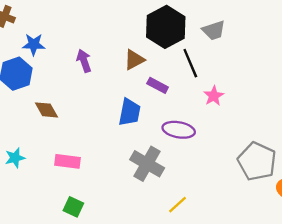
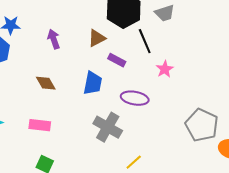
brown diamond: (46, 110) -> (46, 83), moved

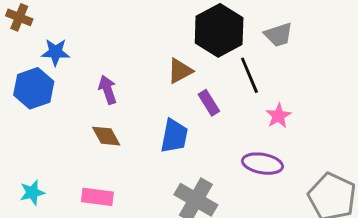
purple arrow: (54, 39) -> (108, 90), moved
purple rectangle: (117, 60) -> (209, 103), turned 30
purple ellipse: (135, 98) -> (262, 164), moved

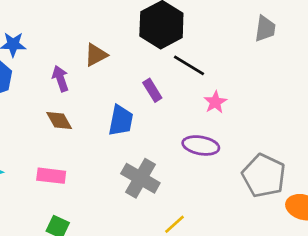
gray trapezoid: (278, 35) -> (265, 29), moved, turned -64
brown triangle: (180, 71) -> (96, 55), moved
black line: (249, 75) -> (189, 65), turned -36

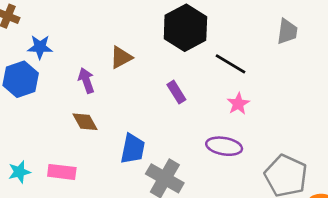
black line: (189, 65) -> (230, 64), moved
blue trapezoid: (121, 121) -> (133, 149), moved
pink rectangle: (51, 176) -> (62, 172), moved

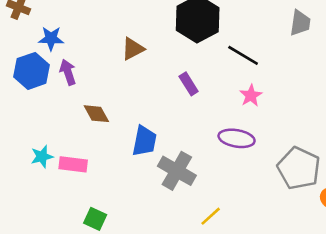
purple arrow: (86, 81) -> (68, 72), moved
cyan star: (19, 172) -> (42, 157), moved

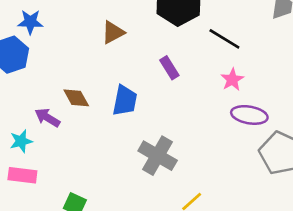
purple arrow: (68, 72) -> (47, 118), moved, turned -40
purple ellipse: (237, 138) -> (249, 115), moved
blue trapezoid: (144, 141) -> (125, 101), moved
pink rectangle: (73, 164) -> (22, 175), moved

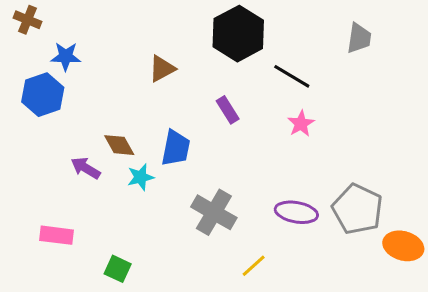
purple ellipse: (249, 115) -> (296, 212), moved
cyan star: (21, 141) -> (141, 177), moved

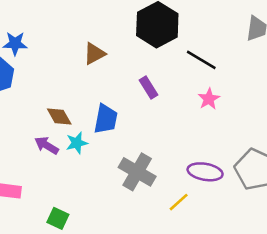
purple arrow: (86, 168) -> (47, 145), moved
yellow line: (254, 266) -> (179, 202), moved

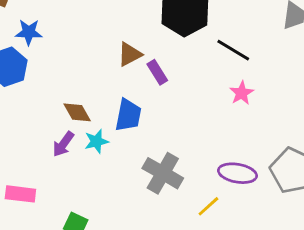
brown triangle: (94, 54) -> (130, 54), moved
purple rectangle: (148, 88) -> (157, 72), moved
purple arrow: (47, 145) -> (63, 144), turned -85

